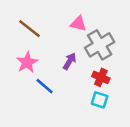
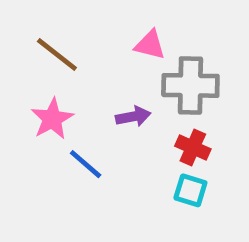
gray cross: (100, 45) -> (190, 85), turned 32
purple arrow: (70, 61) -> (133, 116), turned 48

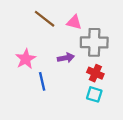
brown line: (57, 54) -> (45, 19), moved
blue line: (86, 164) -> (42, 81), turned 36

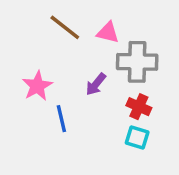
purple arrow: (66, 58) -> (96, 84), turned 140

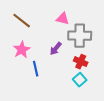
brown line: (65, 27) -> (22, 21), moved
cyan square: (137, 138) -> (80, 80), turned 32

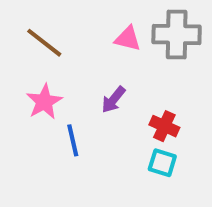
gray cross: (80, 36) -> (177, 34), moved
cyan square: (80, 80) -> (162, 163), turned -32

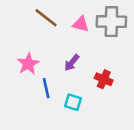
brown line: (44, 43) -> (46, 18), moved
cyan square: (162, 163) -> (73, 102), moved

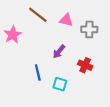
gray cross: (111, 22) -> (89, 29), moved, size x0.7
pink star: (28, 64) -> (13, 35), moved

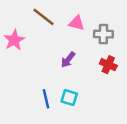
red cross: (85, 65) -> (108, 65), moved
blue line: (38, 73) -> (46, 99), moved

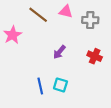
pink triangle: (77, 23) -> (66, 12), moved
gray cross: (103, 34) -> (90, 20), moved

